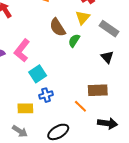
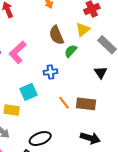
cyan square: (38, 74) -> (28, 92), moved
blue cross: (46, 95) -> (51, 72), moved
orange line: (80, 106) -> (64, 103), moved

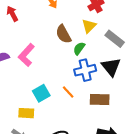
blue cross: (51, 72) -> (85, 70), moved, size x1.5
black triangle: (101, 73) -> (111, 67), size x1.5
orange line: (64, 103) -> (68, 92), moved

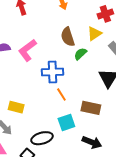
blue cross: (85, 70) -> (53, 72), moved
cyan square: (41, 93) -> (66, 123), moved

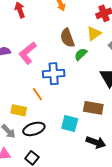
orange line: (61, 95) -> (37, 94), moved
cyan square: (66, 123) -> (70, 124), turned 36
black ellipse: (42, 138) -> (34, 129), moved

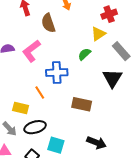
brown semicircle: (67, 38) -> (48, 23), moved
brown rectangle: (93, 108) -> (82, 104), moved
cyan square: (70, 124) -> (56, 145), moved

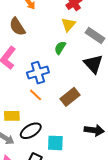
orange line: (40, 92) -> (36, 95), moved
brown rectangle: (82, 104) -> (70, 97), turned -36

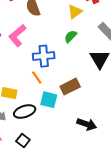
yellow triangle: (68, 25) -> (75, 12), moved
cyan square: (55, 143) -> (49, 100), moved

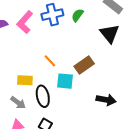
blue cross: (44, 56) -> (52, 15), moved
black ellipse: (25, 112) -> (43, 96), turned -75

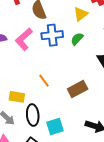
cyan square: (65, 81) -> (55, 127), moved, turned -30

